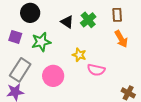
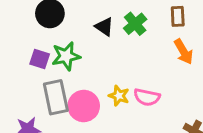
purple square: (15, 37) -> (40, 59), moved
yellow star: (79, 55) -> (119, 96), moved
gray rectangle: (20, 70) -> (56, 97), moved, turned -45

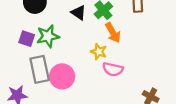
orange arrow: (184, 52) -> (113, 33), moved
yellow star: (119, 96) -> (99, 52), moved

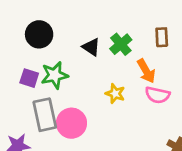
orange arrow: (113, 33) -> (146, 71), moved
pink semicircle: (113, 69) -> (157, 95), moved

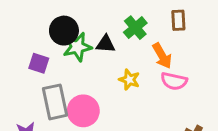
black circle: (39, 34) -> (64, 31), moved
black triangle: (91, 47) -> (106, 44), moved, turned -30
green star: (55, 75) -> (77, 47), moved

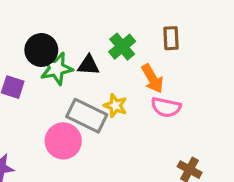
gray rectangle: (55, 102) -> (87, 116), moved, turned -52

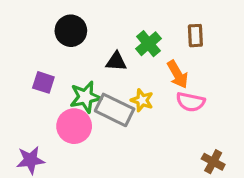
black circle: (41, 50) -> (71, 31), moved
green star: (56, 68) -> (85, 97), moved
pink circle: (63, 141) -> (74, 126), moved

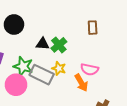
green cross: (148, 44) -> (59, 45), moved
orange arrow: (178, 74) -> (81, 83), moved
green star: (85, 97) -> (23, 66), turned 30

